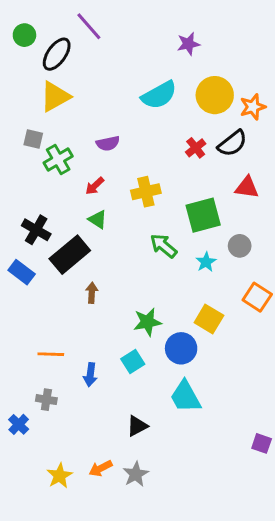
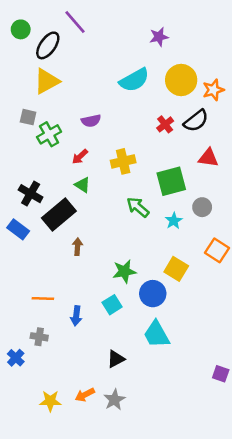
yellow star: (60, 476) -> (50, 401), turned 30

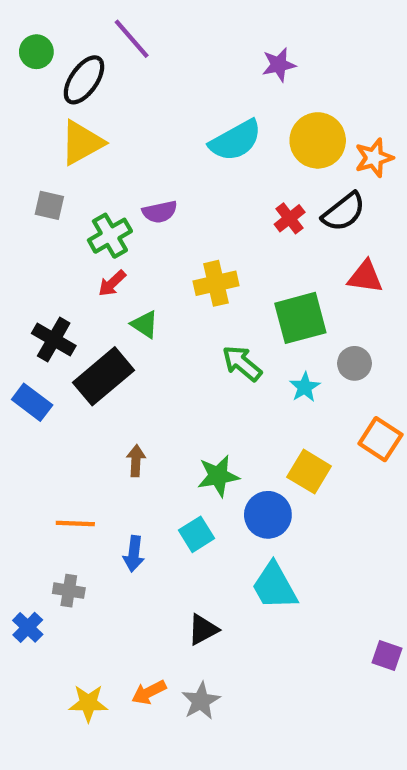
green cross: (49, 134) -> (110, 236), moved
red arrow: (80, 157) -> (112, 283), moved
brown arrow: (77, 247) -> (136, 461), moved

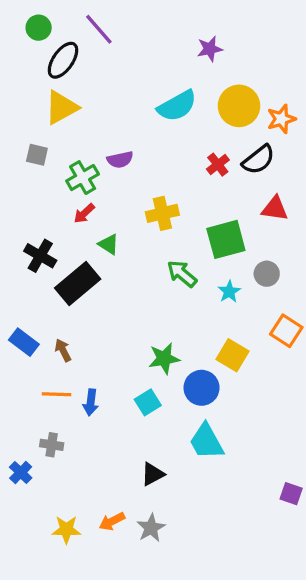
green circle: (36, 52) -> (39, 28), moved
blue rectangle: (32, 402) -> (24, 342), moved
brown arrow: (136, 461) -> (63, 350), moved, turned -30
blue arrow: (134, 554) -> (91, 402), moved

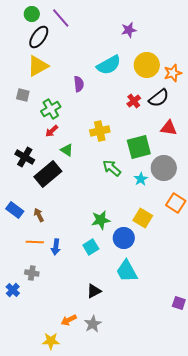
green circle: (39, 28) -> (32, 14), moved
purple semicircle: (120, 160) -> (79, 84), moved, turned -84
gray circle: (267, 274) -> (164, 168), size x1.6
yellow star: (66, 530) -> (51, 341), moved

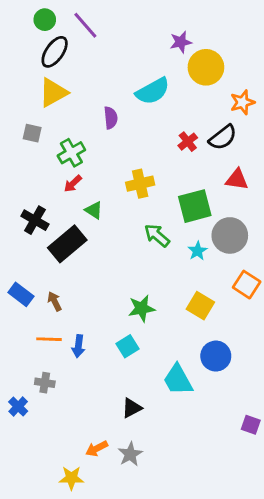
yellow circle: (147, 65) -> (206, 67), moved
blue circle: (124, 238) -> (216, 356), moved

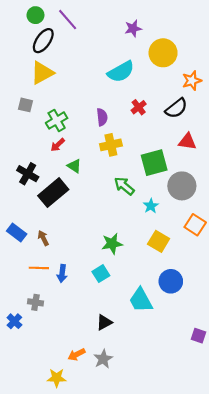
purple star: (181, 42) -> (133, 28), moved
purple semicircle: (111, 118) -> (102, 117), moved
red cross: (188, 142) -> (139, 107), moved
cyan star: (198, 251) -> (151, 206), moved

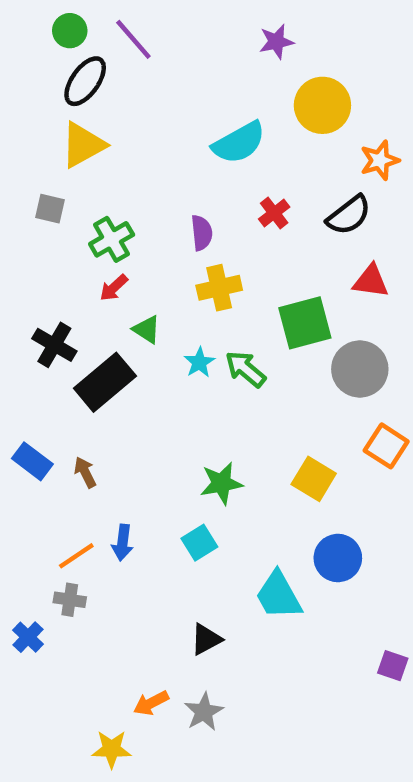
purple star: (133, 28) -> (276, 42), moved
cyan star: (151, 206) -> (199, 362), moved
orange line: (39, 268) -> (76, 556), moved, turned -36

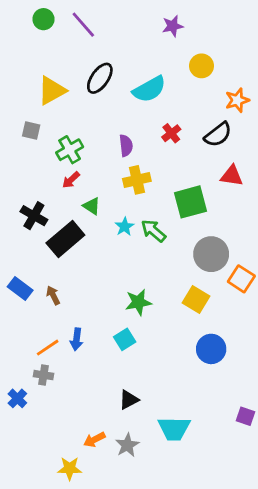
black ellipse: (85, 81) -> (100, 78), moved
yellow circle: (322, 105) -> (202, 66), size x0.7
gray circle: (360, 369) -> (211, 254), moved
cyan trapezoid: (279, 595) -> (174, 429), moved, turned -60

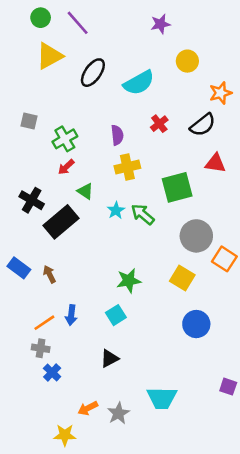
yellow triangle: (52, 91) -> (50, 56), moved
blue cross: (17, 398) -> (52, 373), moved
black triangle: (129, 400) -> (109, 358), moved

